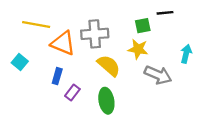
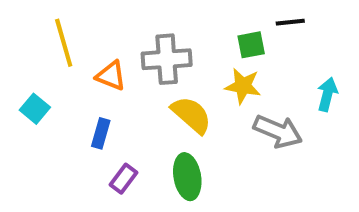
yellow line: (36, 25) -> (64, 43), turned 64
orange triangle: (63, 43) -> (111, 76), size x0.7
purple rectangle: (72, 92) -> (123, 179), moved

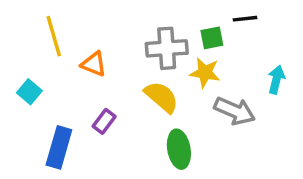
gray cross: (167, 59) -> (167, 48), moved
blue rectangle: (101, 133) -> (59, 147), moved, size x1.6
green ellipse: (187, 177) -> (179, 149), moved
purple rectangle: (123, 179) -> (104, 121), moved

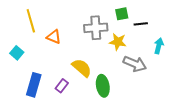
black line: (245, 19) -> (141, 24), moved
green square: (212, 38) -> (122, 14), moved
yellow semicircle: (162, 97) -> (82, 68), moved
purple rectangle: (104, 121) -> (62, 86), moved

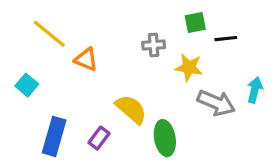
yellow line: (31, 21) -> (49, 34), turned -35
gray cross: (96, 28) -> (154, 45), size x0.6
cyan arrow: (159, 46) -> (255, 90), moved

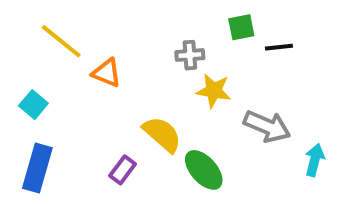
yellow star: (189, 67) -> (214, 91), moved
cyan arrow: (255, 90) -> (315, 160), moved
blue rectangle: (54, 136) -> (37, 168), moved
green ellipse: (165, 138) -> (204, 170), turned -32

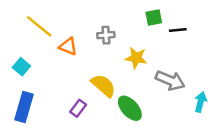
gray cross: (190, 55) -> (106, 35), moved

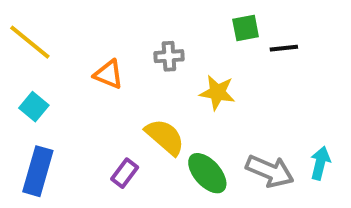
yellow line: (39, 26) -> (30, 42), moved
gray arrow: (170, 81) -> (270, 171), moved

